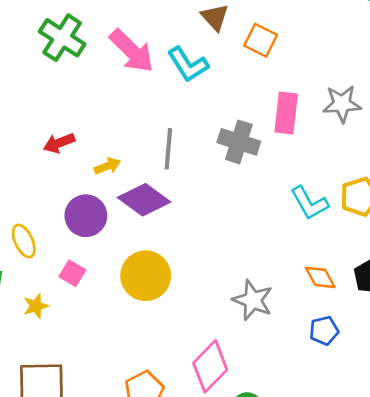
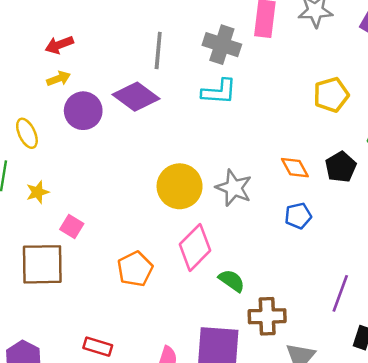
yellow arrow: (107, 166) -> (59, 79), moved
cyan L-shape: (309, 203) -> (219, 92), moved, turned -57
pink square: (72, 273) -> (72, 227), moved
yellow circle: (146, 276) -> (180, 186), moved

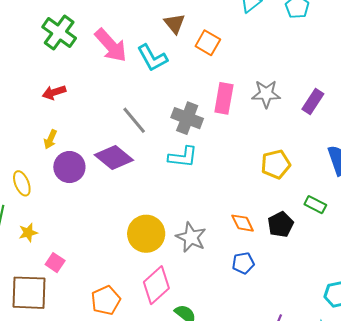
red arrow: (59, 45) -> (54, 92), moved
gray line: (158, 51) -> (134, 120), turned -48
yellow arrow: (59, 79) -> (50, 139), turned 132

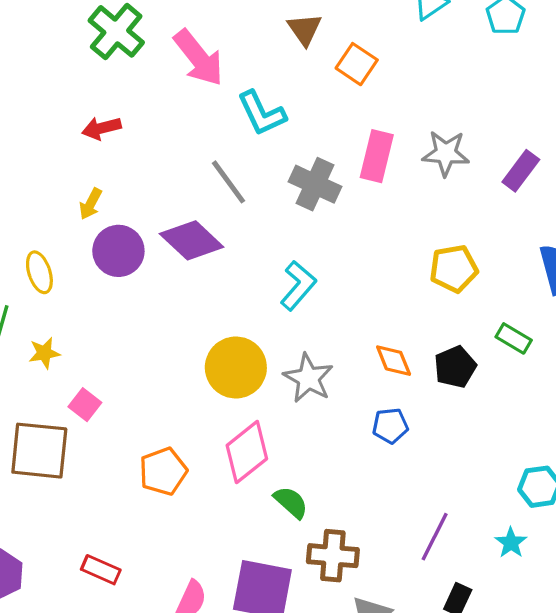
cyan L-shape: (152, 58) -> (262, 113), moved
cyan L-shape: (183, 157) -> (298, 285), moved, turned -60

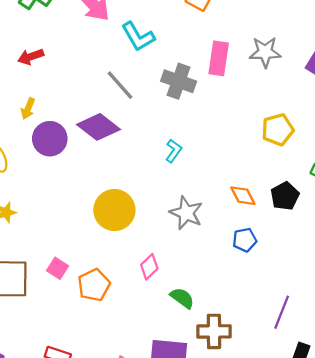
cyan L-shape: (298, 285) -> (174, 151), size x0.7
yellow circle: (236, 368) -> (114, 210), moved
pink square: (85, 405) -> (58, 268), moved
pink diamond: (247, 452) -> (149, 267), size x0.6

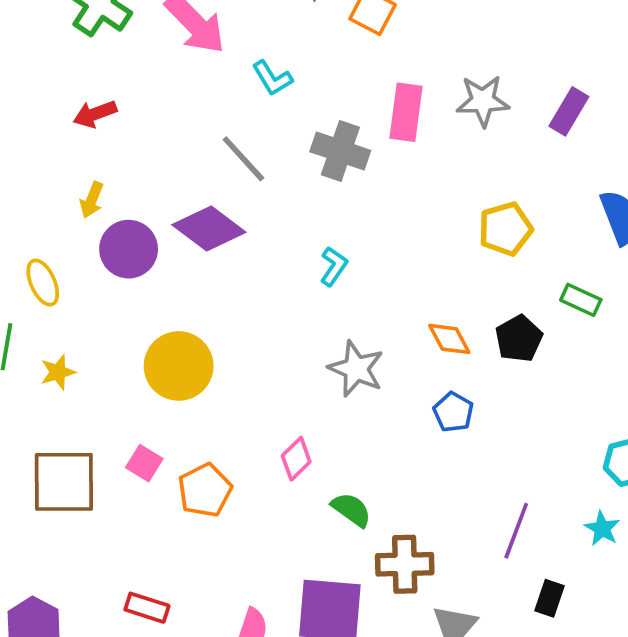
cyan L-shape: (138, 37) -> (272, 78), size x0.7
yellow circle: (114, 210) -> (179, 366), moved
blue pentagon: (245, 240) -> (453, 412), turned -30

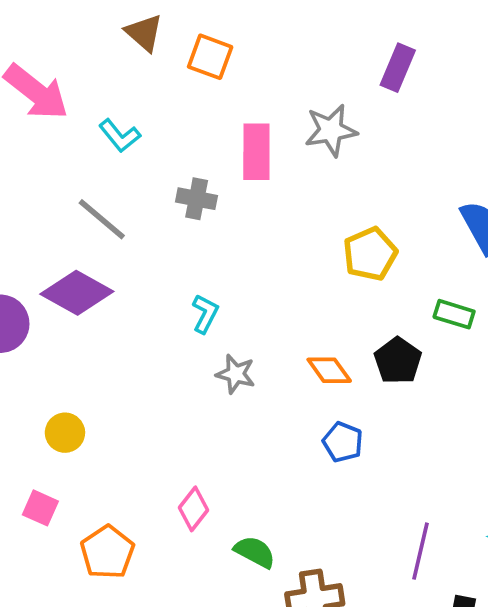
purple rectangle: (569, 111) -> (398, 68), moved
gray cross: (340, 151) -> (197, 199), size x0.7
yellow circle: (179, 366) -> (65, 433), size x0.6
gray star: (356, 369) -> (236, 374), moved, size x0.7
pink square: (144, 463) -> (40, 508), moved

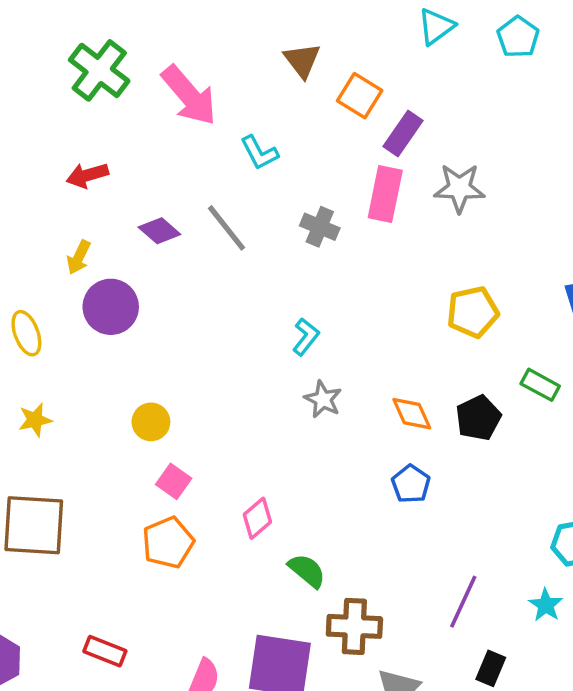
purple rectangle: (398, 68) -> (403, 134), moved
purple diamond: (77, 293) -> (159, 231), moved, size x0.6
pink square: (40, 508) -> (174, 481), moved

